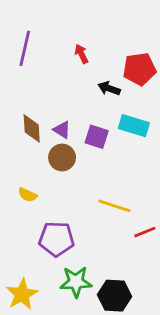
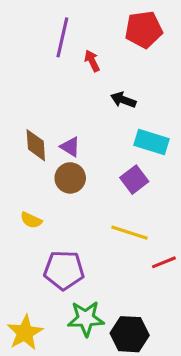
purple line: (25, 48) -> (62, 37), moved
red pentagon: (139, 69) -> (144, 30), moved
purple square: (97, 137) -> (134, 180), moved, turned 35

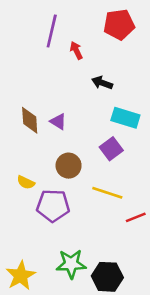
brown circle: (70, 178) -> (69, 166), moved
purple pentagon: (64, 270) -> (53, 206), moved

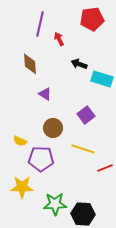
cyan rectangle: (125, 118) -> (102, 79), moved
brown diamond: (30, 120) -> (30, 64), moved
yellow star: (21, 276) -> (22, 187), moved, turned 30

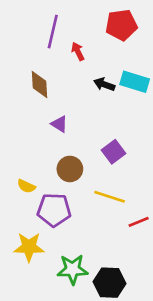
cyan rectangle: (102, 79) -> (135, 82), moved

